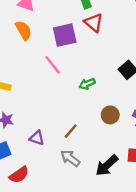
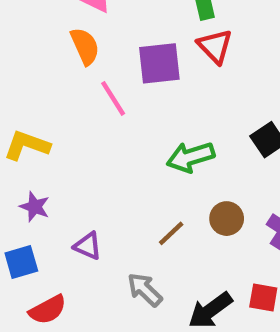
pink line: (53, 65) -> (113, 98), moved
green arrow: (87, 84) -> (191, 157), size x1.5
brown line: (71, 131) -> (171, 233), moved

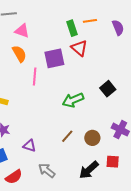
pink line: (113, 98) -> (35, 77), turned 42
brown circle: (227, 219) -> (92, 138), moved
gray arrow: (145, 290) -> (47, 170), moved

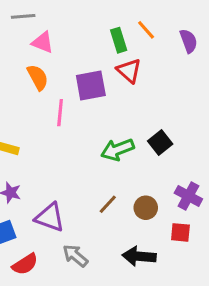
orange line: (90, 21) -> (146, 30), turned 56
black square: (108, 89) -> (160, 142), moved
purple triangle: (29, 146) -> (50, 217), size x1.5
red square: (113, 162) -> (180, 232), moved
black arrow: (89, 170) -> (139, 256), turned 45

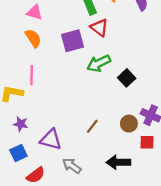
pink line: (60, 113) -> (32, 75), moved
green arrow: (117, 150) -> (99, 63), moved
brown circle: (146, 208) -> (129, 124), moved

